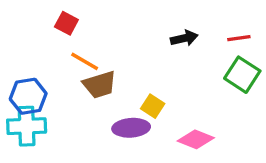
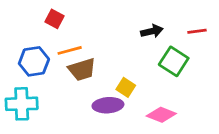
orange line: (85, 61) -> (70, 50), turned -45
green square: (242, 75) -> (174, 61), moved
blue hexagon: (28, 96) -> (34, 61), moved

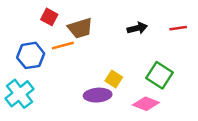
green square: (174, 61) -> (160, 75), moved
brown trapezoid: (82, 70) -> (80, 28), moved
cyan cross: (22, 104) -> (19, 94), turned -36

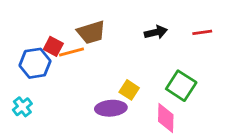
red square: (49, 17) -> (53, 46), moved
cyan cross: (19, 94) -> (22, 107), size x0.6
pink diamond: (146, 104) -> (166, 118), turned 70

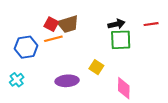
red square: (53, 46) -> (51, 24), moved
green square: (181, 86) -> (121, 40), moved, turned -35
purple ellipse: (111, 108) -> (67, 81), moved

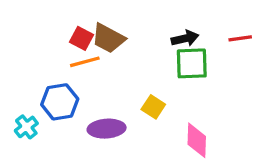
brown trapezoid: (68, 24) -> (108, 38), turned 45
blue hexagon: (26, 47) -> (60, 102), moved

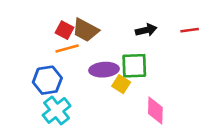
green square: (192, 63) -> (134, 66), moved
cyan cross: (26, 127) -> (57, 110), moved, size x1.5
purple ellipse: (107, 129) -> (104, 70), moved

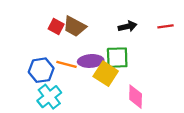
orange line: (67, 49) -> (67, 64), moved, turned 30
yellow square: (121, 84) -> (106, 74), size x1.5

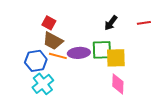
brown trapezoid: (75, 26) -> (53, 41), moved
black arrow: (128, 26) -> (111, 23), turned 140
yellow square: (106, 74) -> (116, 58), moved, turned -35

